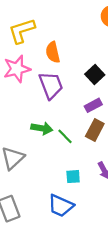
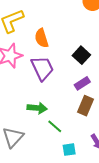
green line: (65, 136) -> (55, 126), moved

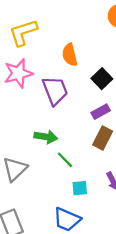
orange semicircle: (42, 38) -> (70, 55), moved

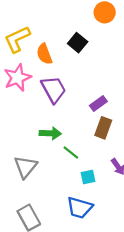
orange semicircle: (70, 55) -> (44, 54), moved
black square: (102, 79) -> (78, 43), moved

